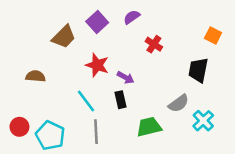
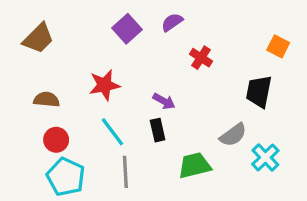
brown trapezoid: (64, 37) -> (38, 38), moved
red star: (97, 65) -> (104, 85), moved, turned -30
red circle: (19, 127) -> (56, 140), moved

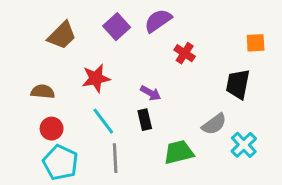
purple semicircle: (172, 22) -> (158, 21), size x1.4
brown trapezoid: (38, 38) -> (62, 35), moved
orange square: (278, 46) -> (256, 43), turned -30

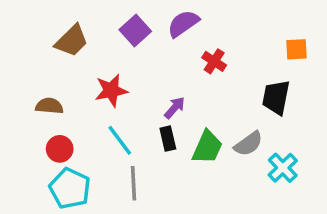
purple arrow: (151, 93) -> (175, 108), turned -78
green trapezoid: (179, 152) -> (207, 147), moved, turned 128

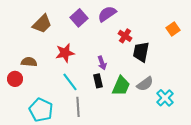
orange square: (297, 49) -> (173, 29), turned -32
black trapezoid: (276, 97) -> (141, 52), moved
purple arrow: (175, 108) -> (102, 63), turned 120
red circle: (60, 149) -> (15, 79), moved

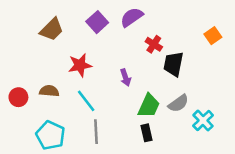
brown semicircle: (29, 62) -> (49, 91), moved
black rectangle: (98, 81) -> (146, 133), moved

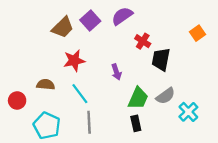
brown trapezoid: (52, 29) -> (63, 27), moved
red circle: (18, 97) -> (17, 100), moved

